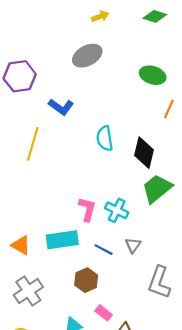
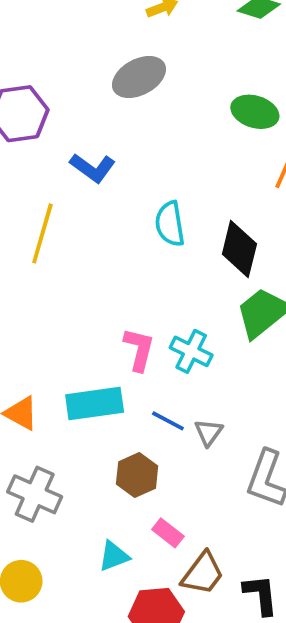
gray triangle: (133, 245) -> (209, 432), moved
gray cross: (28, 291) -> (35, 494), turned -32

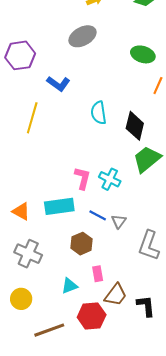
pink rectangle: (168, 533) -> (98, 274), turned 42

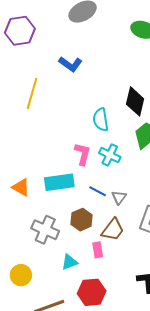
blue L-shape: (58, 84) -> (70, 64), moved
cyan semicircle: (99, 113) -> (101, 120), moved
gray cross: (28, 254) -> (45, 230), moved
brown trapezoid: (116, 295) -> (113, 230), moved

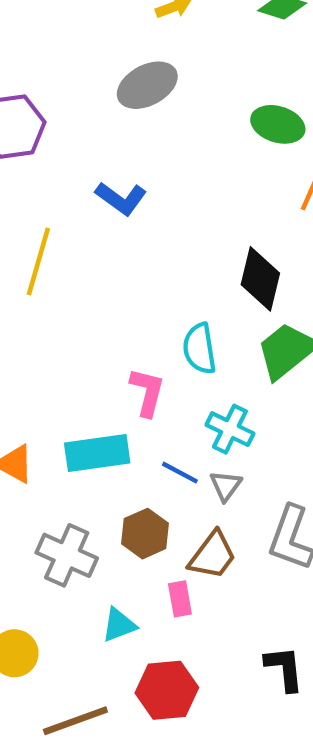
cyan semicircle: (101, 120) -> (199, 349), moved
cyan cross: (110, 155) -> (230, 429), moved

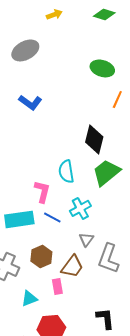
gray ellipse: (147, 85) -> (25, 50), moved
cyan cross: (230, 429) -> (80, 208), turned 35
blue line: (180, 473) -> (52, 217), moved
gray triangle: (226, 486) -> (86, 239), moved

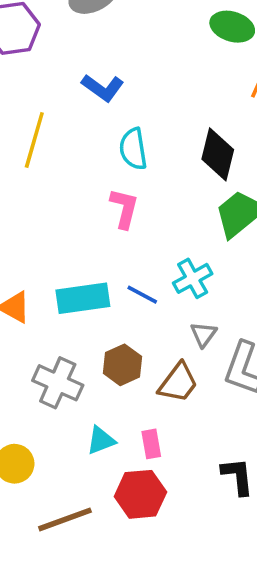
cyan semicircle: (66, 171) -> (133, 149), moved
pink L-shape: (42, 191) -> (124, 208), moved
pink rectangle: (57, 286) -> (151, 444), moved

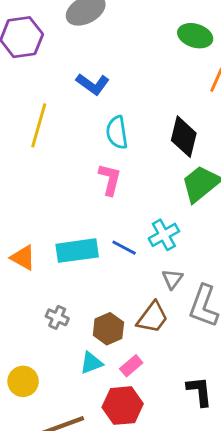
brown hexagon: (122, 365) -> (108, 329), moved
gray cross: (58, 383) -> (57, 317), size x0.6
pink rectangle: (151, 444) -> (131, 366), turned 60

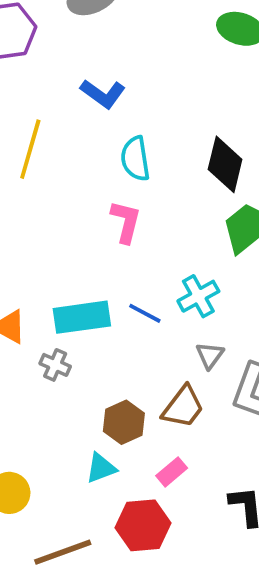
gray cross: (57, 317) -> (55, 365), moved
pink rectangle: (131, 366) -> (172, 472), moved

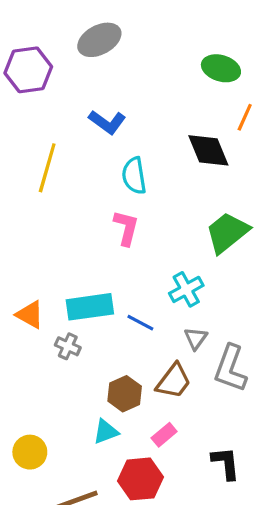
black diamond: (225, 164) -> (208, 150), moved, turned -36
blue line: (145, 313) -> (140, 323), moved

